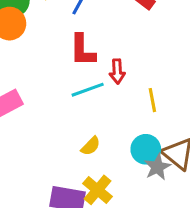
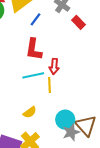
yellow line: (152, 100) -> (49, 85), moved

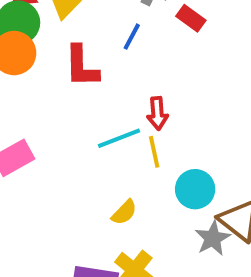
blue line: (36, 19) -> (132, 37), moved
red L-shape: (34, 49) -> (82, 66), moved
cyan circle: (65, 120) -> (195, 189), moved

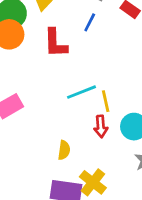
red arrow: (157, 113) -> (101, 126), moved
yellow semicircle: (124, 212) -> (64, 150), moved, turned -36

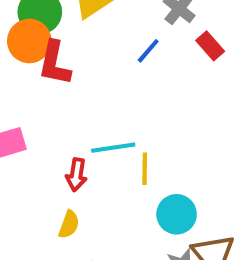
red L-shape: (55, 43) -> (55, 63), moved
red arrow: (101, 126) -> (76, 175), moved

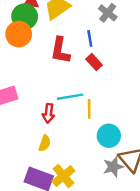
red rectangle: (210, 46) -> (94, 62), moved
blue line: (148, 51) -> (90, 38), turned -49
red L-shape: (55, 63) -> (60, 50), moved

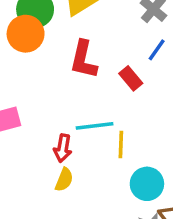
blue line: (90, 38) -> (157, 50), moved, turned 42
yellow semicircle: (45, 143) -> (64, 180), moved

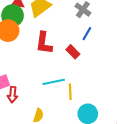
red arrow: (63, 148) -> (13, 95), moved

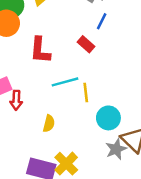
red L-shape: (44, 43) -> (40, 50), moved

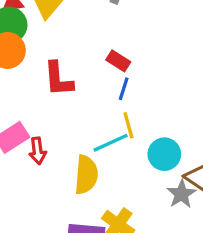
blue line: (102, 21) -> (124, 89), moved
cyan line: (65, 82) -> (111, 143), moved
yellow semicircle: (49, 123) -> (86, 175), size x1.6

